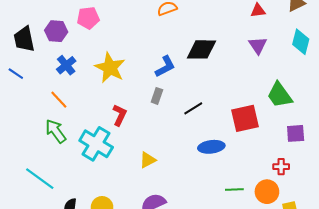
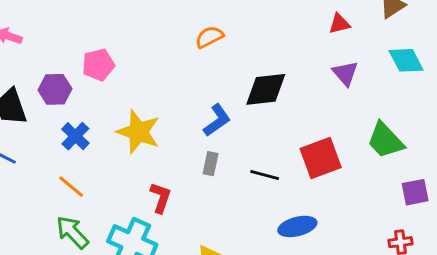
cyan diamond: (301, 42) -> (406, 60), turned -35
black line: (193, 108) -> (265, 175), turned 54
red square: (245, 118) -> (321, 158), moved

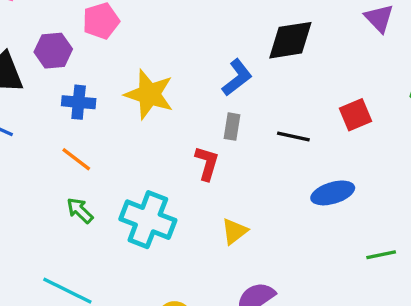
blue cross: (75, 136) -> (79, 102), turned -36
red square: (321, 158) -> (355, 115), size x0.7
red L-shape: (161, 198) -> (207, 163), moved
green arrow: (72, 232) -> (80, 210), size x0.7

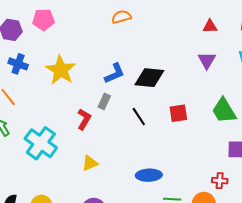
black diamond: (290, 40) -> (149, 78), moved
black line: (293, 137) -> (139, 117), turned 30
blue ellipse: (333, 193) -> (149, 175), moved

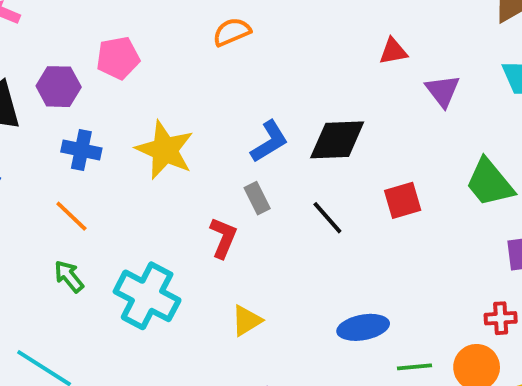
orange semicircle: (121, 17) -> (232, 32), moved
red triangle: (210, 26) -> (393, 51), moved
gray rectangle: (104, 101) -> (257, 198), turned -42

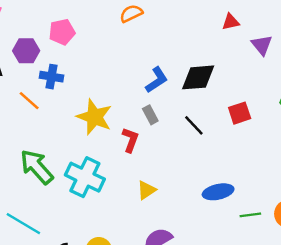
blue cross: (81, 150) -> (52, 77), moved
yellow star: (165, 150) -> (94, 117), moved
orange line: (71, 216) -> (29, 101), moved
green arrow: (69, 276) -> (37, 167), size x1.8

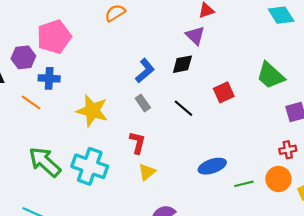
pink pentagon: (62, 32) -> (54, 37), size x1.4
purple triangle: (262, 45) -> (195, 35), moved
black diamond: (198, 77) -> (182, 64), size x0.7
red L-shape: (130, 140) -> (137, 143), moved

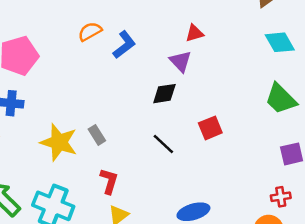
blue L-shape: (145, 71) -> (124, 45), moved
green trapezoid: (271, 75) -> (281, 99), moved
gray rectangle: (143, 103) -> (97, 135), moved

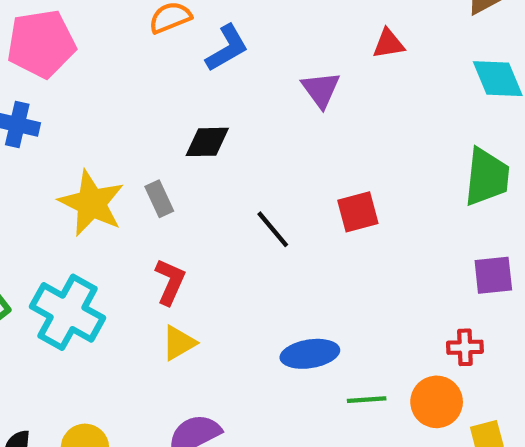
red triangle: (194, 33) -> (389, 44), moved
black diamond: (164, 94) -> (207, 142), moved
green trapezoid: (281, 99) -> (487, 177), turned -136

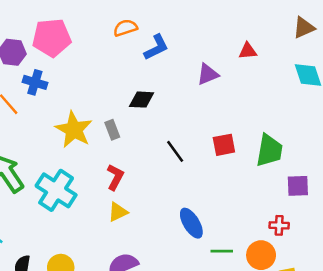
purple triangle: (321, 90) -> (208, 74), turned 40
green trapezoid: (487, 177) -> (269, 150), moved
blue ellipse: (310, 354) -> (191, 223), turned 64

